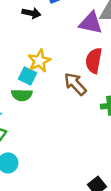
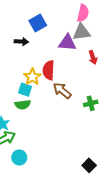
red semicircle: (94, 61) -> (49, 70), moved

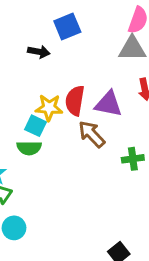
purple triangle: (67, 43) -> (108, 104), moved
yellow star: (32, 77) -> (49, 108), turned 30

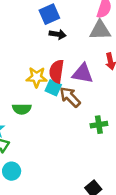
black arrow: (39, 52) -> (58, 34), moved
cyan square: (35, 126) -> (53, 88), moved
green cross: (133, 159) -> (99, 125), moved

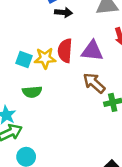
cyan square: (53, 88) -> (24, 59), moved
brown arrow: (70, 97) -> (94, 83), moved

